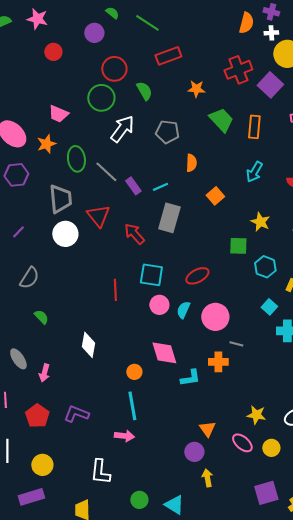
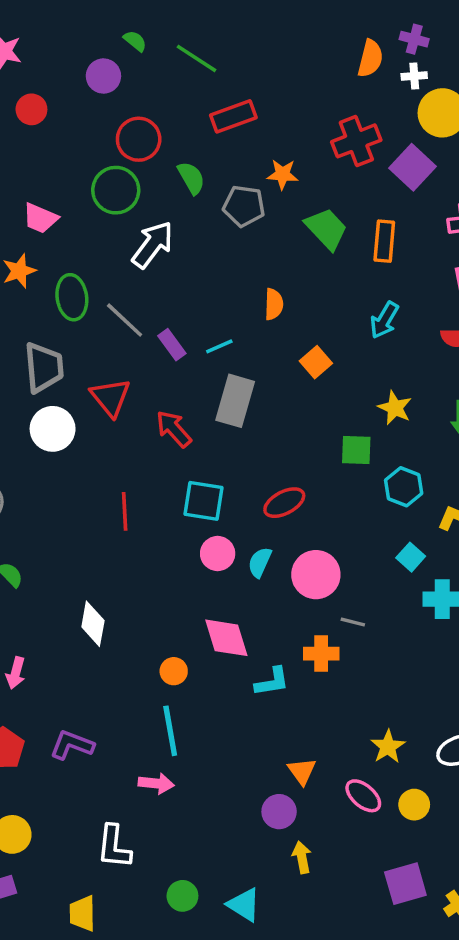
gray pentagon: (167, 132) -> (244, 206), moved
red line: (115, 290) -> (125, 511), moved
yellow star: (256, 415) -> (388, 747), turned 30

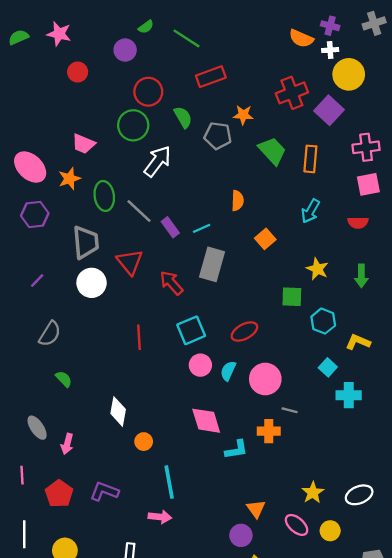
green semicircle: (135, 41) -> (146, 27), turned 105
orange semicircle: (370, 58) -> (301, 38), turned 100
cyan square: (204, 501) -> (191, 330), turned -32
orange circle: (174, 671) -> (144, 442), moved

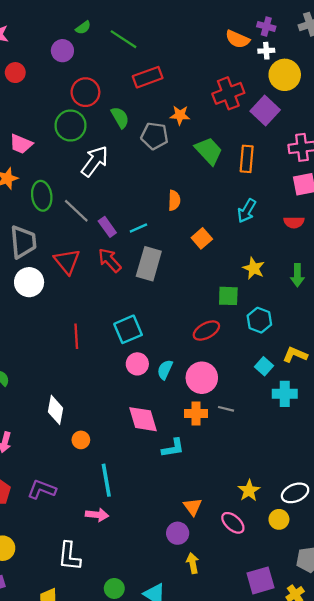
red arrow: (171, 283) -> (110, 260), moved
red ellipse: (244, 331) -> (206, 331), moved
yellow L-shape: (358, 342) -> (295, 355), moved
orange cross: (269, 431) -> (196, 413), moved
yellow circle: (330, 531) -> (279, 519), moved

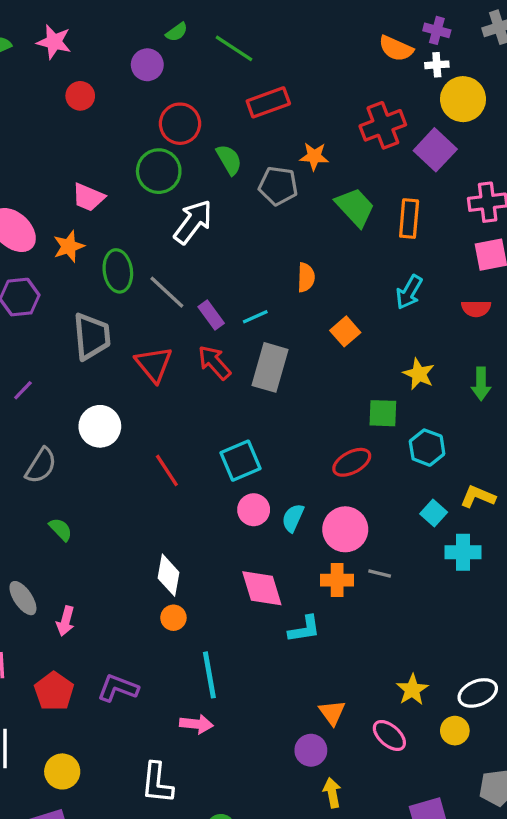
white circle: (29, 282) -> (100, 426), moved
red line: (76, 336) -> (167, 470), turned -30
white diamond: (56, 410) -> (169, 575), moved

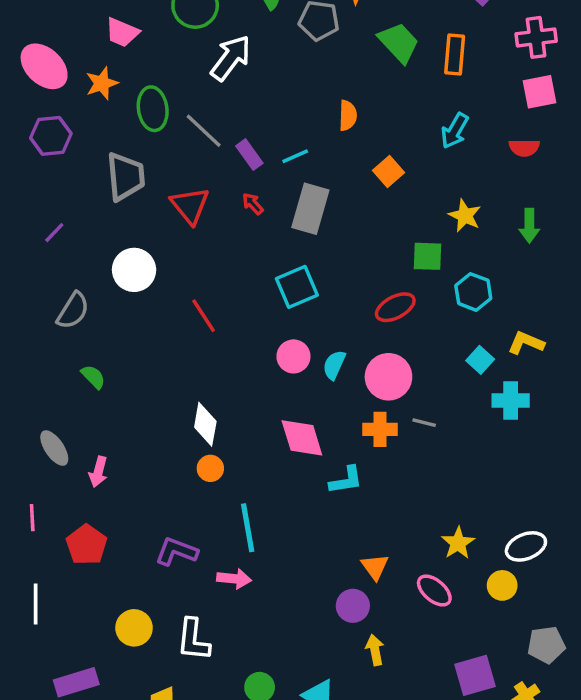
red arrow: (214, 363) -> (253, 204), size x0.6
cyan square: (241, 461) -> (297, 287), moved
purple L-shape: (118, 688) -> (176, 552), moved
yellow circle: (62, 771) -> (134, 628), moved

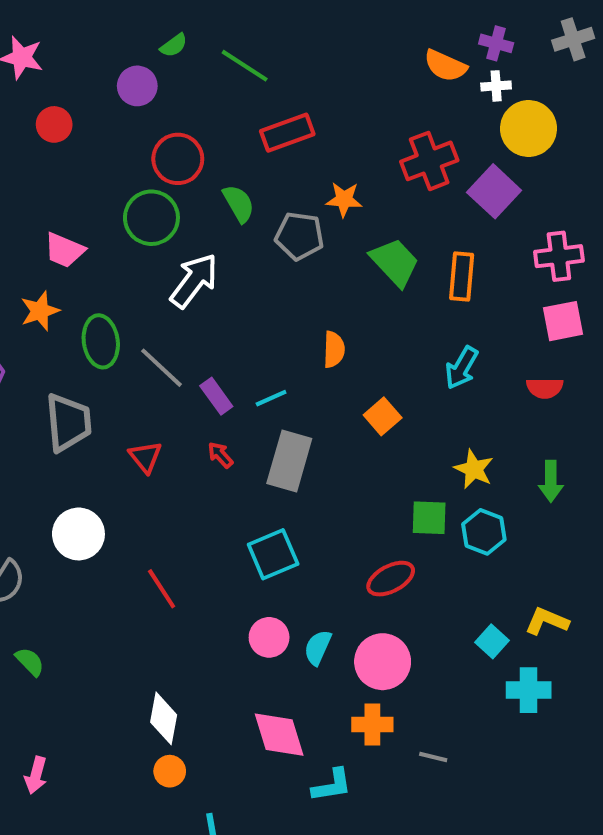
red triangle: (190, 205) -> (145, 457), size x0.7
cyan hexagon: (473, 292) -> (484, 532), moved
gray line: (424, 423) -> (433, 757), moved

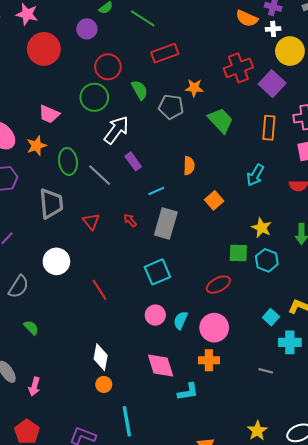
red circle: (54, 124) -> (44, 49), size x1.8
orange rectangle: (462, 277) -> (269, 128), moved
purple rectangle: (216, 396) -> (133, 161), moved
gray line: (433, 757) -> (266, 371), moved

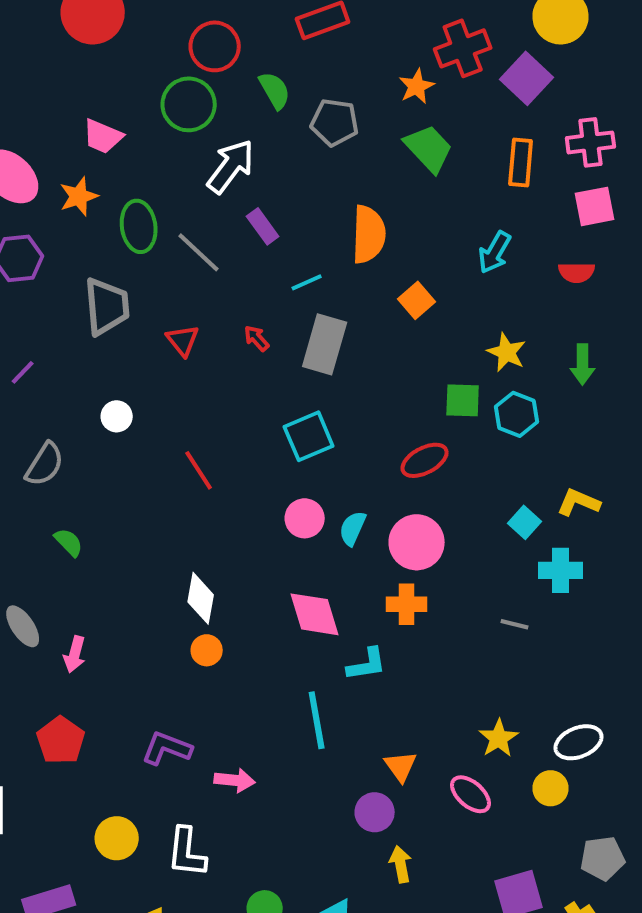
orange star: (194, 88) -> (417, 86), moved, turned -30
orange semicircle: (189, 166) -> (369, 234), size x1.6
white circle: (56, 261) -> (117, 416), size x0.6
cyan line: (127, 421) -> (317, 720), moved

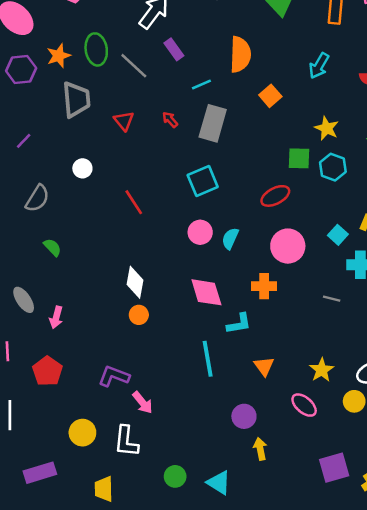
orange star: (79, 196) -> (59, 56), moved
pink circle: (417, 542) -> (288, 246), moved
orange triangle: (401, 766) -> (264, 366), moved
pink arrow: (235, 780) -> (143, 403), moved, turned 45

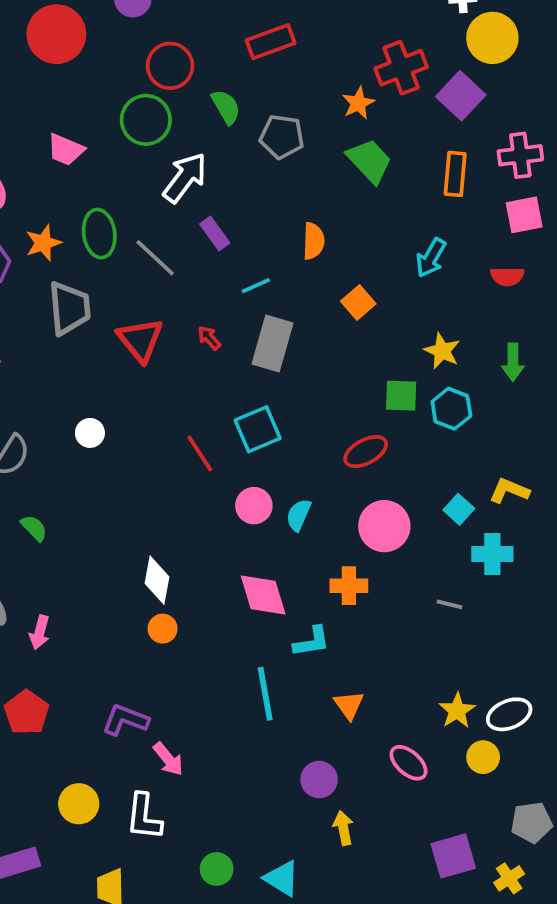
orange semicircle: (240, 54) -> (314, 241), size x0.7
red triangle: (124, 121) -> (140, 340), size x1.5
white circle: (82, 168) -> (90, 433), moved
red line: (134, 202) -> (200, 453), moved
yellow star: (322, 370) -> (457, 711), moved

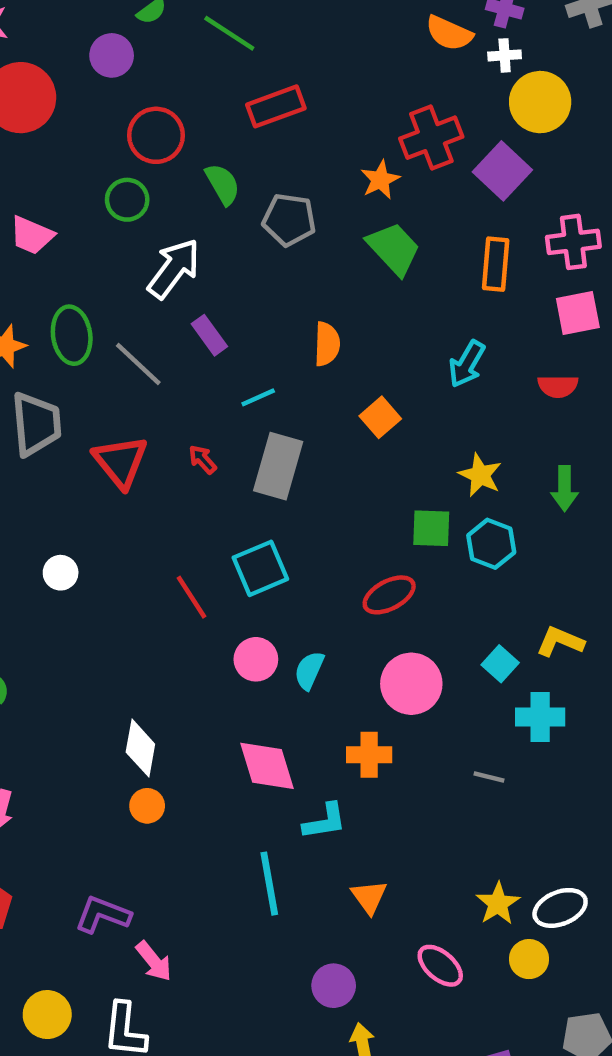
green circle: (146, 120) -> (127, 200), size x0.7

